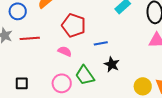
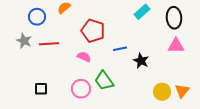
black star: (112, 64) -> (141, 61), moved

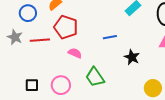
red pentagon: (93, 31) -> (66, 27), moved
blue line: (120, 49) -> (110, 37), moved
pink circle: (81, 89) -> (61, 85), moved

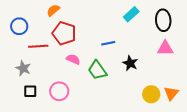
blue circle: (28, 13) -> (19, 26), moved
gray star: (15, 37) -> (23, 68), moved
green trapezoid: (95, 77) -> (97, 70), moved

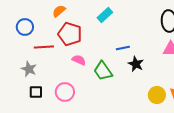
cyan rectangle: (131, 14) -> (105, 15), moved
blue line: (108, 43) -> (123, 48), moved

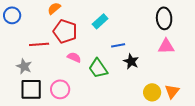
cyan rectangle: (105, 15) -> (100, 21), moved
blue circle: (25, 27) -> (12, 15), moved
black square: (36, 92) -> (31, 89), size x1.6

